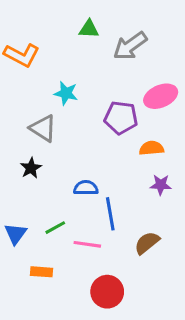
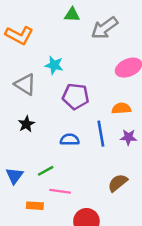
purple pentagon: (121, 118) -> (76, 96), moved
gray triangle: (43, 128) -> (25, 84), moved
blue line: (110, 214) -> (101, 134), moved
pink line: (87, 244) -> (60, 191), moved

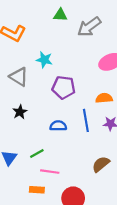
orange rectangle: (35, 206) -> (37, 190), moved

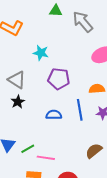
gray arrow: (89, 27) -> (83, 22), turned 85
gray triangle: (19, 77) -> (17, 80), moved
green line: (37, 153) -> (28, 149), moved

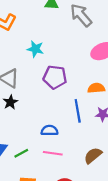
blue semicircle: (54, 115) -> (49, 130), moved
pink line: (46, 158) -> (53, 153), moved

